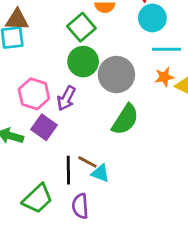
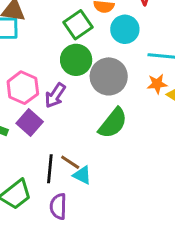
cyan circle: (152, 18) -> (125, 29), moved

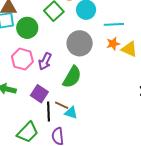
green circle: (76, 60) -> (27, 28), moved
purple square: (30, 123) -> (39, 94), moved
green semicircle: (113, 123) -> (72, 77), moved

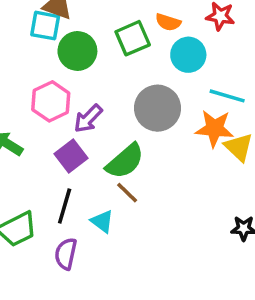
orange star: (113, 44) -> (214, 129), size x1.5
purple square: (39, 94) -> (71, 156), moved
brown line: (62, 105) -> (127, 193), moved

